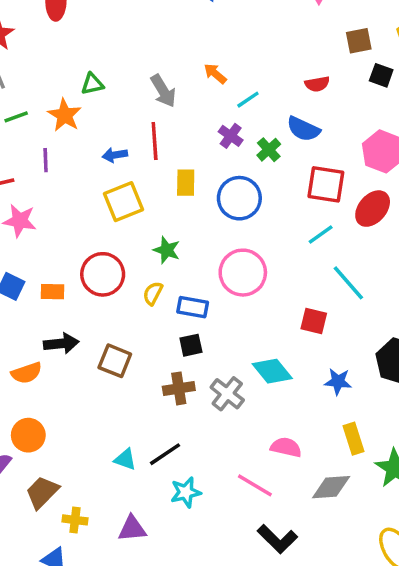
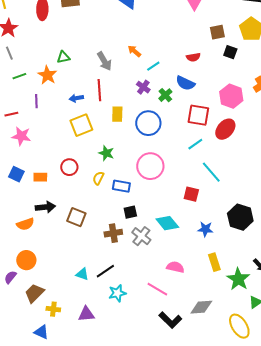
red circle: (103, 274) -> (69, 167), size x0.7
black square: (191, 345) -> (130, 212), moved
gray diamond: (331, 487) -> (201, 307), moved

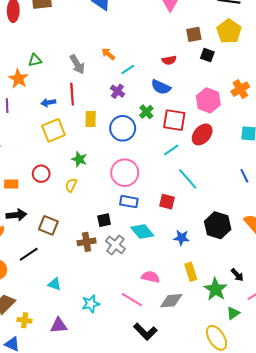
green cross: (165, 95) -> (146, 112), moved
blue rectangle: (121, 186) -> (129, 202), moved
black line: (105, 271) -> (29, 254), moved
gray diamond: (201, 307) -> (171, 301), moved

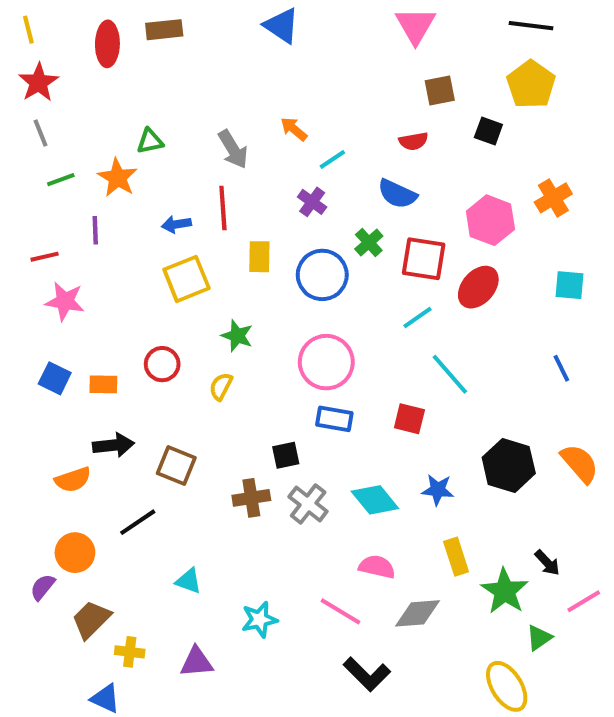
brown square: (194, 34) -> (440, 91), moved
cyan diamond: (142, 232) -> (375, 500), moved

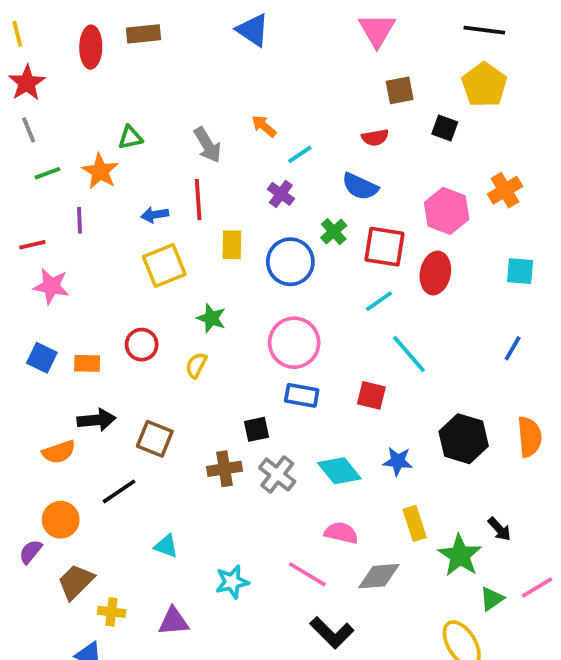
red ellipse: (478, 287) -> (435, 273), turned -30
blue line: (561, 368) -> (513, 348), turned 56
orange semicircle: (580, 463) -> (529, 437), turned 36
pink line: (584, 601) -> (537, 587), moved

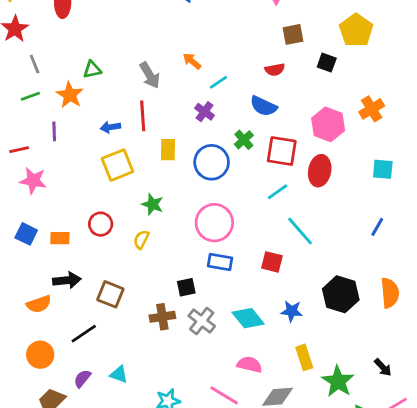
gray line: (29, 130) -> (35, 64), moved
black arrow: (499, 529) -> (383, 367), moved
purple semicircle: (31, 552) -> (82, 379), moved

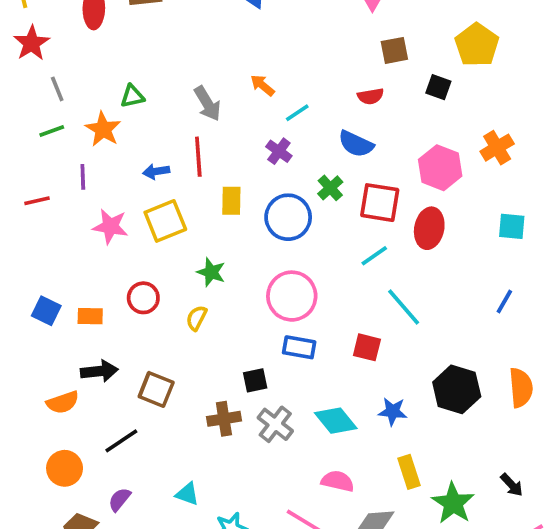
pink star: (33, 181) -> (110, 226), moved
cyan triangle: (119, 374) -> (187, 494), moved

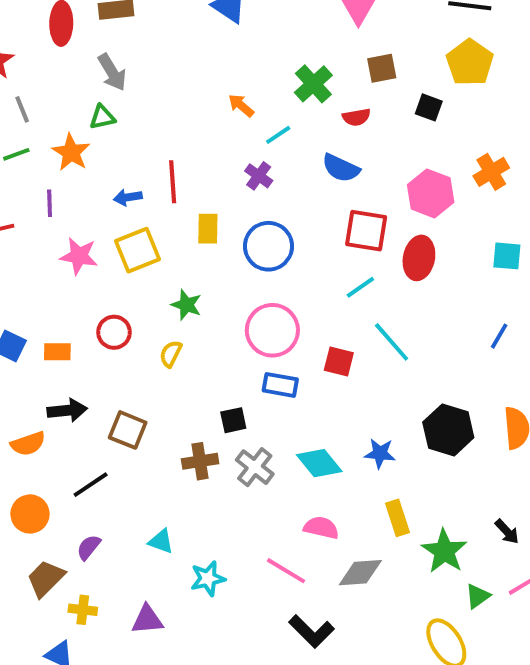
gray arrow: (207, 104) -> (112, 72), moved
green cross: (330, 188) -> (313, 84), moved, size x1.4
red square: (367, 347) -> (339, 362), moved

